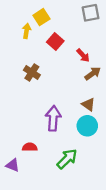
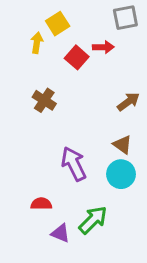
red arrow: (83, 55) -> (103, 47), moved, turned -48
purple arrow: (53, 118) -> (74, 164), turned -30
purple triangle: (13, 165) -> (60, 233), moved

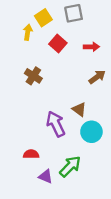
gray square: (125, 18) -> (74, 13), moved
red arrow: (103, 47) -> (91, 47), moved
brown triangle: (122, 145) -> (79, 109), moved

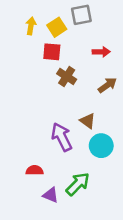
yellow square: (43, 18) -> (57, 27), moved
yellow arrow: (28, 32) -> (31, 26), moved
red square: (58, 43) -> (52, 52), moved, turned -36
brown cross: (33, 76) -> (67, 77), moved

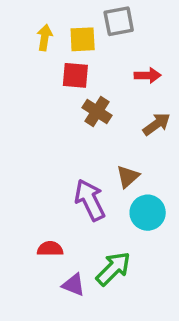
yellow square: (57, 27) -> (83, 39), turned 30
brown triangle: (88, 121) -> (128, 177), turned 42

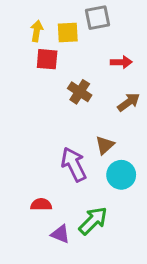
red square: (75, 75) -> (47, 59), moved

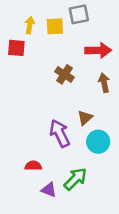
red square: (47, 59) -> (16, 48), moved
red arrow: (121, 62) -> (98, 50), size x1.5
brown arrow: (129, 102) -> (104, 83), turned -66

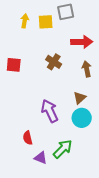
red square: (16, 48) -> (14, 65), moved
brown triangle: (85, 118) -> (80, 98), moved
red semicircle: (33, 166) -> (28, 138), turned -104

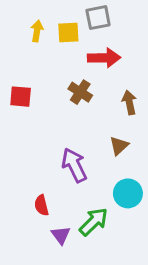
red arrow: (82, 42) -> (104, 58), moved
cyan circle: (82, 118) -> (128, 193), moved
purple triangle: (41, 158) -> (61, 235), turned 32

